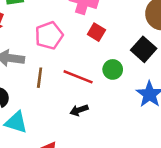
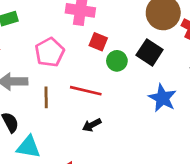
green circle: (113, 69) -> (117, 61), moved

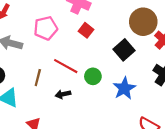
green circle: (117, 61) -> (93, 76), moved
brown line: (46, 97) -> (38, 78), moved

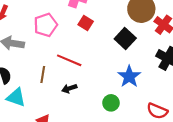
green circle: (93, 76) -> (111, 103), moved

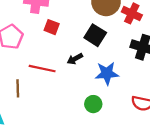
blue star: (129, 76) -> (107, 73), turned -30
black arrow: (69, 88) -> (75, 59), moved

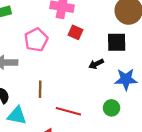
black square: (95, 35) -> (117, 42), turned -36
red line: (42, 69) -> (68, 111), moved

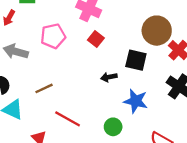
brown line: (40, 89) -> (44, 88), turned 49

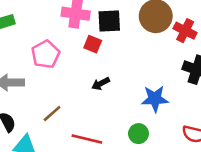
black square: (136, 60) -> (109, 21), moved
black arrow: (109, 77) -> (100, 84), moved

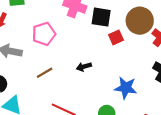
red square: (93, 44) -> (116, 37), moved, turned 32
brown line: (52, 114) -> (45, 73), moved

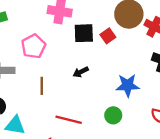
black square: (101, 17) -> (84, 33), moved
brown line: (45, 73) -> (42, 86), turned -49

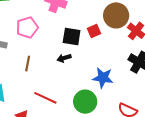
black square: (84, 33) -> (72, 36), moved
green circle: (113, 115) -> (85, 102), size x1.5

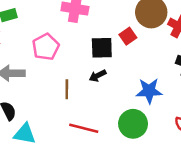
brown line: (28, 64) -> (67, 89), moved

